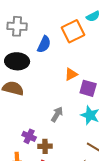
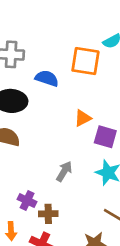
orange square: (73, 31) -> (85, 61), turned 35
blue semicircle: (44, 44) -> (47, 78), turned -96

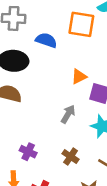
gray arrow: (64, 171) -> (68, 114), moved
brown cross: (48, 214) -> (71, 157), moved, turned 35

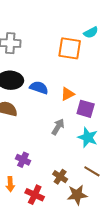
blue semicircle: (46, 40) -> (39, 88), moved
brown cross: (71, 157) -> (60, 177), moved

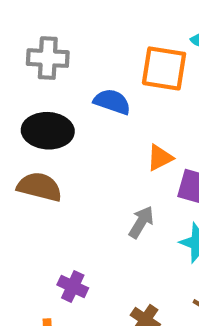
blue semicircle: (39, 88) -> (112, 102), moved

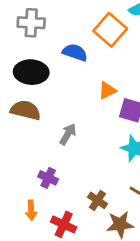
orange square: (164, 68) -> (110, 30), turned 32
gray arrow: (141, 222) -> (68, 134), moved

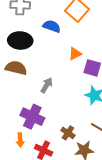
purple cross: (48, 178) -> (32, 117), size x1.6

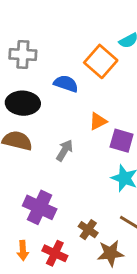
gray arrow: (47, 85) -> (65, 150), moved
orange arrow: (20, 140) -> (23, 250), moved

